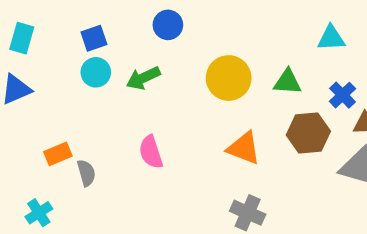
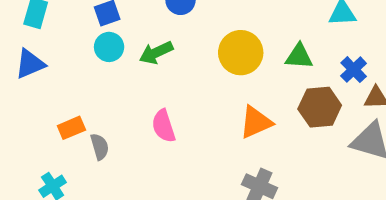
orange triangle: (244, 148) -> (256, 122), turned -45

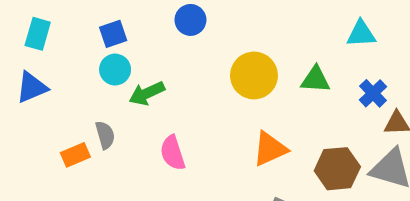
green arrow: (156, 53) -> (147, 93), moved
brown hexagon: (320, 107) -> (337, 169), moved
gray semicircle: (100, 147) -> (105, 135), moved

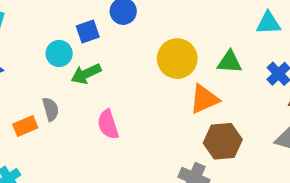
blue square: (113, 34) -> (88, 32), moved
orange triangle: (270, 149) -> (204, 99), moved
brown hexagon: (337, 169) -> (223, 141), moved

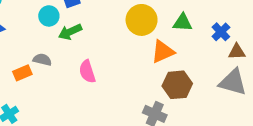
gray semicircle: (51, 109) -> (42, 60), turned -60

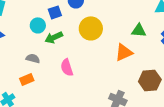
yellow circle: (142, 20) -> (91, 28), moved
orange rectangle: (22, 73) -> (27, 79), moved
brown hexagon: (177, 85) -> (150, 80), moved

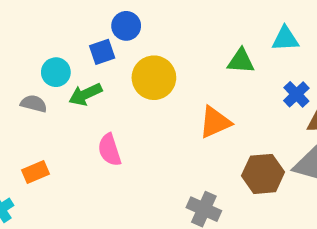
blue square: (55, 12) -> (102, 52), moved
green triangle: (139, 30) -> (241, 61), moved
gray semicircle: (33, 58) -> (34, 104), moved

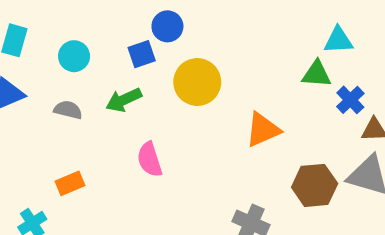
green triangle: (241, 61) -> (317, 74), moved
cyan circle: (56, 72) -> (74, 56), moved

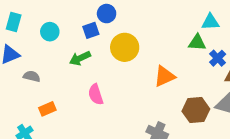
gray semicircle: (68, 110) -> (32, 76), moved

